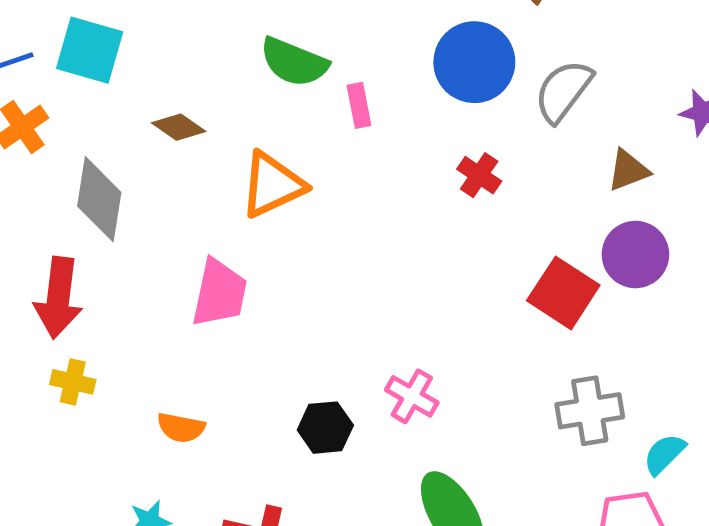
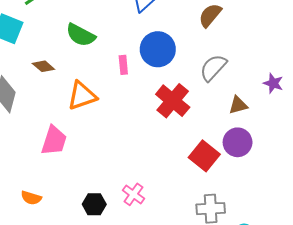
green semicircle: (294, 62) -> (81, 35), moved
blue circle: (474, 62) -> (158, 49), moved
red cross: (479, 175) -> (173, 101), size x1.8

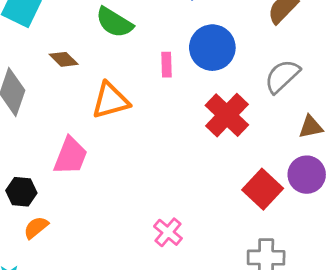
orange semicircle: (31, 198) -> (36, 227), turned 120
black hexagon: (94, 204) -> (21, 192), moved

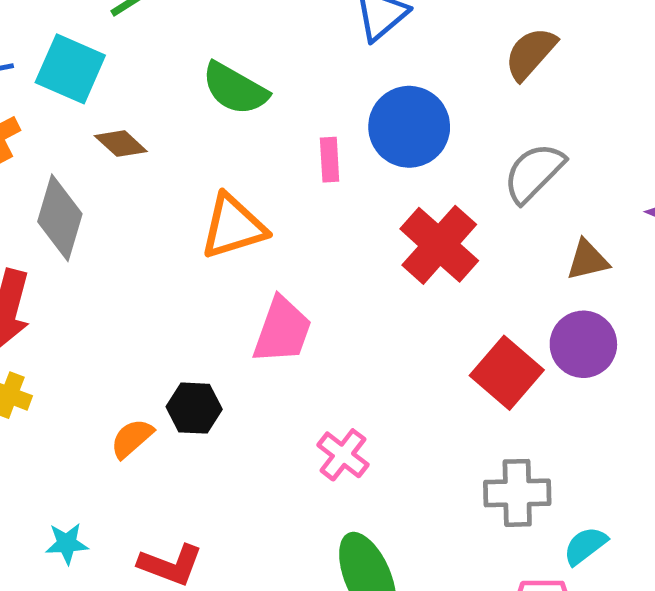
brown diamond: (64, 59) -> (121, 144), moved
pink trapezoid: (70, 156) -> (282, 330), moved
black hexagon: (21, 192) -> (194, 408), moved
orange semicircle: (36, 227) -> (132, 438), moved

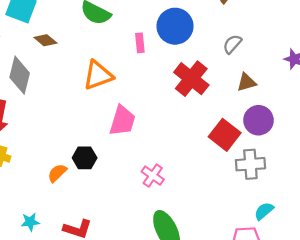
gray semicircle: (534, 173) -> (232, 44), size x0.7
brown triangle: (588, 260) -> (246, 82), moved
gray cross: (517, 493) -> (250, 164), moved

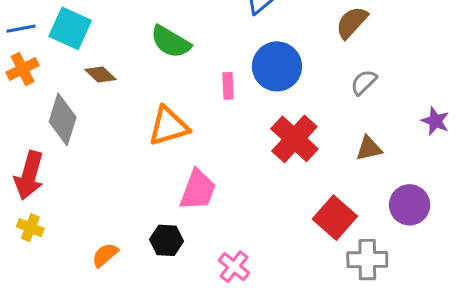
gray semicircle: (232, 44) -> (364, 82), moved
purple circle: (258, 120) -> (410, 205), moved
black hexagon: (85, 158) -> (167, 240), moved

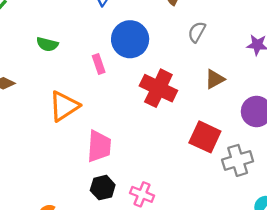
green semicircle: (171, 42) -> (47, 44), size x0.7
black hexagon: (167, 240) -> (103, 188), moved

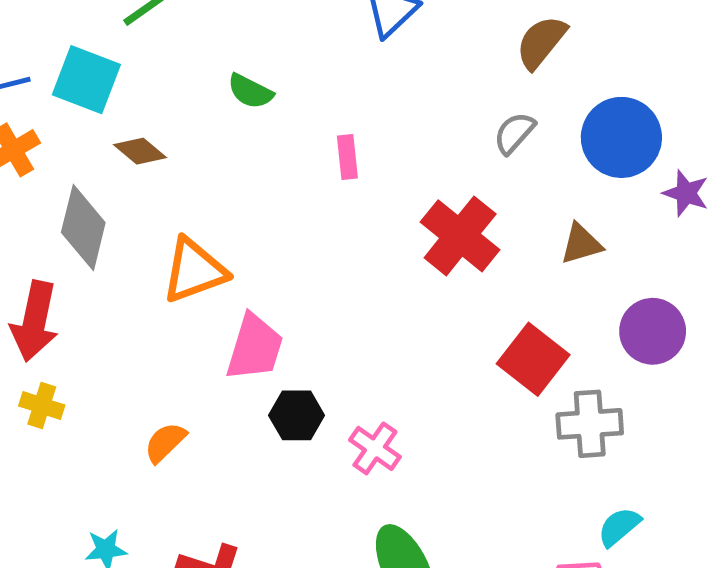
gray semicircle: (197, 32) -> (514, 133), moved
blue circle: (130, 39) -> (621, 137), moved
orange triangle: (64, 106) -> (194, 270), moved
pink trapezoid: (99, 146) -> (255, 347), moved

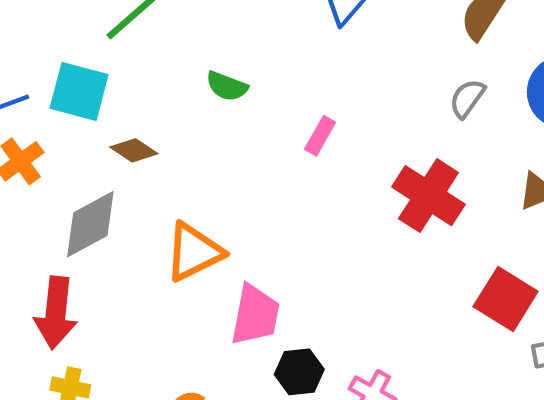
pink rectangle: (347, 157) -> (320, 136), turned 42
gray diamond: (83, 227) -> (90, 224), turned 54

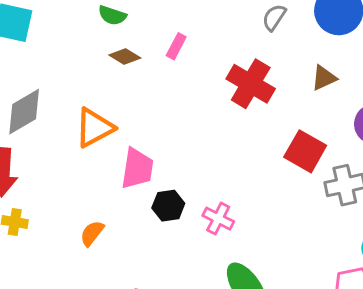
brown diamond: (134, 150) -> (125, 57), moved

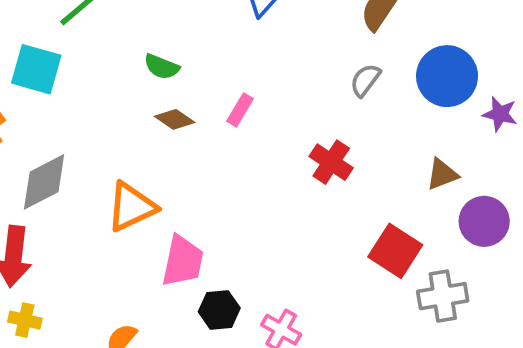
brown triangle: (324, 78) -> (442, 174), moved
red cross: (251, 84) -> (331, 162), size x0.7

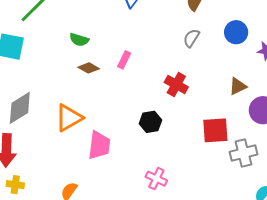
blue circle: (447, 76) -> (236, 32), size x0.7
red square: (395, 251) -> (215, 130), turned -32
black hexagon: (219, 310) -> (150, 122), moved

